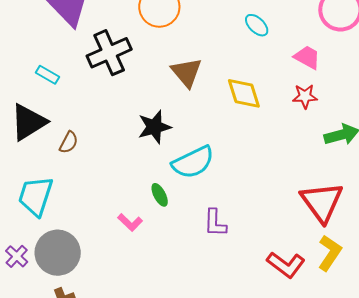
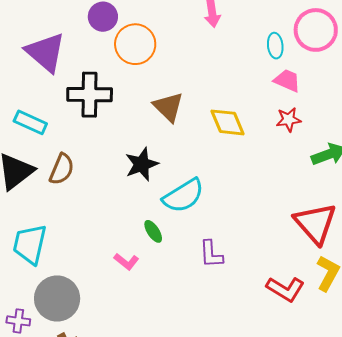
cyan ellipse: (257, 25) -> (275, 46), moved, turned 45
black cross: (109, 53) -> (90, 95), turned 30
cyan rectangle: (48, 75) -> (30, 122), size x1.4
brown semicircle: (69, 142) -> (62, 169), moved, size x1.4
purple cross: (17, 256) -> (18, 321), moved, turned -30

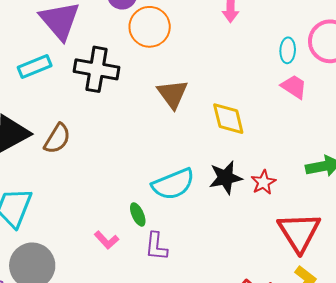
red star: (289, 120) -> (263, 182), moved, turned -30
cyan rectangle: (30, 122) -> (35, 66), moved, turned -56
black star: (142, 164) -> (226, 178), moved
purple L-shape: (211, 254) -> (156, 246), moved

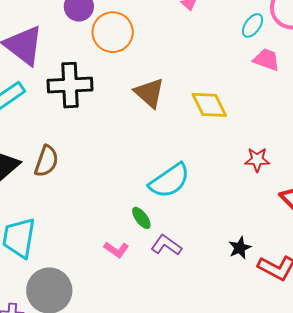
cyan ellipse: (288, 50) -> (253, 25), turned 45
black star: (226, 178) -> (240, 248), moved, size x0.7
red star: (263, 182) -> (257, 160), turned -30
purple L-shape: (156, 246) -> (166, 245), turned 132

